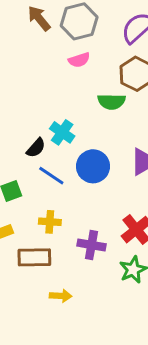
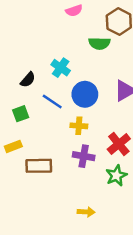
black semicircle: (36, 148) -> (28, 80), moved
yellow cross: (50, 222) -> (79, 126), moved
yellow arrow: (61, 296) -> (86, 212), moved

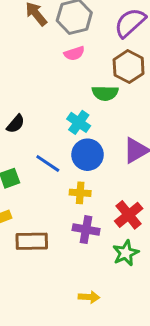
cyan cross: (61, 68) -> (79, 122), moved
black semicircle: (28, 80) -> (16, 124), moved

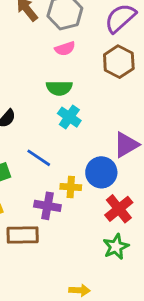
green semicircle: (105, 93) -> (59, 88), moved
blue circle: (87, 155) -> (101, 172), moved
purple cross: (86, 230) -> (47, 206), moved

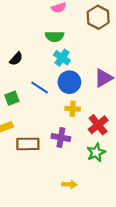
blue circle: (101, 172) -> (69, 82), moved
yellow cross: (71, 187) -> (73, 109), moved
purple cross: (47, 206) -> (61, 138), moved

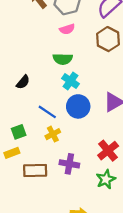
green square: (12, 98) -> (19, 132), moved
yellow cross: (73, 109) -> (53, 134), moved, turned -32

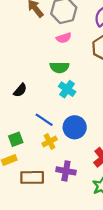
blue circle: (78, 106) -> (75, 127), moved

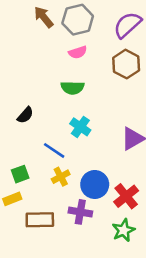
cyan cross: (67, 89) -> (80, 127), moved
blue circle: (75, 127) -> (95, 184), moved

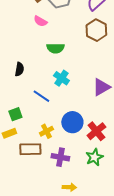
pink semicircle: (78, 52) -> (40, 21), moved, turned 48
black semicircle: (25, 115) -> (19, 69), turned -32
yellow cross: (61, 177) -> (46, 131), moved
purple cross: (80, 212) -> (60, 157), moved

